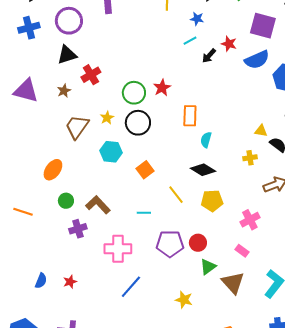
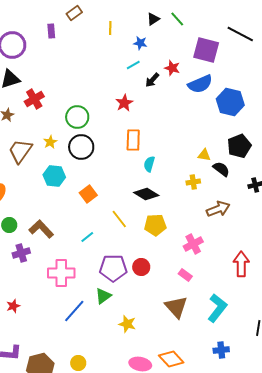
red star: (162, 88) -> (124, 103), moved
cyan line: (144, 213) -> (87, 237), turned -40
green triangle: (208, 267) -> (103, 296), moved

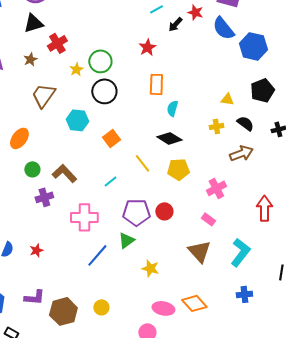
blue semicircle: (200, 84) -> (223, 28), turned 75
yellow star: (50, 142) -> (76, 69), moved
black semicircle: (221, 169) -> (245, 123), moved

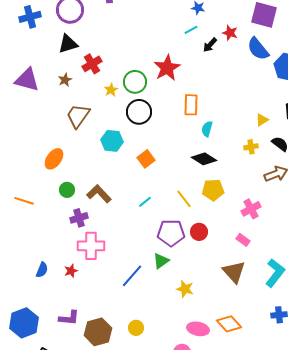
red star: (147, 47) -> (167, 68), moved, size x1.5
yellow triangle: (227, 99) -> (262, 120), turned -40
yellow line: (142, 163) -> (184, 199), moved
pink cross: (84, 217) -> (91, 246), moved

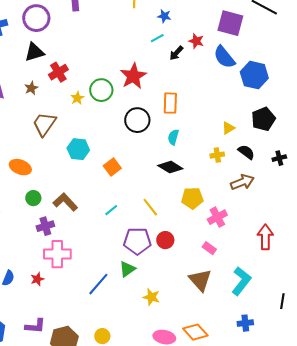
orange rectangle: (191, 105) -> (170, 103), moved
black circle: (139, 112) -> (137, 120), moved
orange ellipse: (54, 159) -> (20, 167), turned 75
yellow pentagon: (213, 190) -> (192, 198), moved

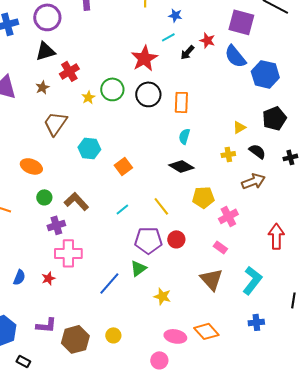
red star: (133, 76) -> (144, 58), moved
black circle: (137, 120) -> (148, 94), moved

